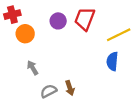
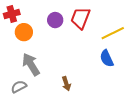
blue semicircle: (112, 61) -> (107, 58), turned -30
gray arrow: (33, 68) -> (31, 64), size x1.6
gray semicircle: (49, 91) -> (19, 87), moved

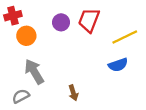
blue semicircle: (107, 58) -> (118, 65), turned -84

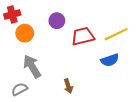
red trapezoid: (89, 20) -> (83, 36), moved, turned 55

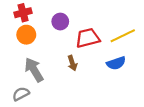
red cross: (12, 14) -> (23, 13), moved
brown arrow: (68, 86) -> (72, 63), moved

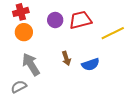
red trapezoid: (88, 38) -> (80, 20), moved
blue semicircle: (116, 63) -> (91, 64), moved

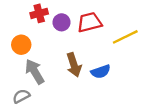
red cross: (21, 12) -> (39, 13), moved
orange circle: (24, 32) -> (21, 45), moved
brown arrow: (66, 58) -> (74, 65), size x1.5

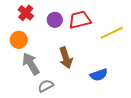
red cross: (39, 13) -> (26, 13), moved, turned -35
blue semicircle: (101, 72) -> (99, 75), moved
gray semicircle: (21, 96) -> (46, 86), moved

